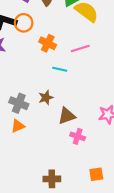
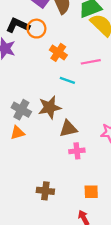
brown star: (46, 98) -> (50, 107), size x1.5
pink cross: (78, 136) -> (77, 151), turned -32

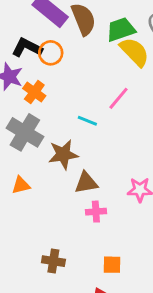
orange cross: (58, 52) -> (34, 92), moved
pink line: (91, 62) -> (118, 98), turned -42
gray cross: (21, 110) -> (25, 132), moved, size x1.4

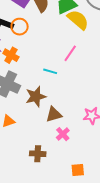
pink cross: (96, 212) -> (63, 134), turned -32
brown cross: (53, 261) -> (38, 154), moved

